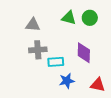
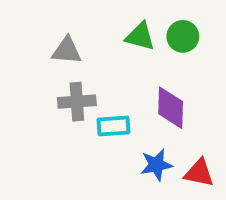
blue star: (67, 81) -> (156, 165), moved

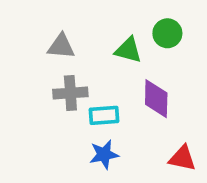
green triangle: (140, 36) -> (128, 50), moved
blue star: (156, 165) -> (104, 155), moved

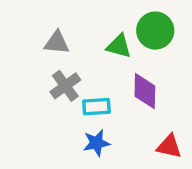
green circle: (167, 33) -> (155, 31), size x1.4
gray cross: (70, 93) -> (65, 86), turned -32

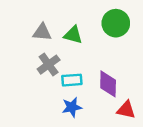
green triangle: (119, 46) -> (73, 35), moved
purple diamond: (145, 91) -> (108, 84), moved

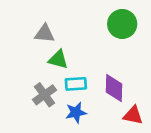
green triangle: (73, 35) -> (58, 59), moved
gray cross: (49, 65) -> (45, 95), moved

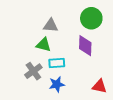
gray triangle: (45, 34) -> (51, 25), moved
purple diamond: (114, 88) -> (85, 46), moved

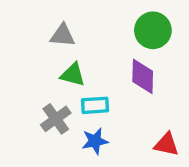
gray triangle: (51, 25) -> (63, 35), moved

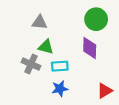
gray cross: (56, 119) -> (31, 64), moved, turned -30
red triangle: (167, 144) -> (105, 91), turned -42

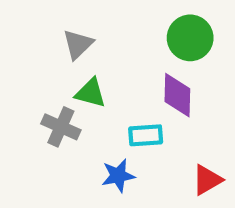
gray triangle: (40, 22) -> (78, 44), turned -49
cyan rectangle: (60, 66) -> (146, 135), moved

